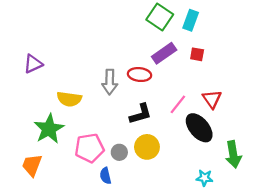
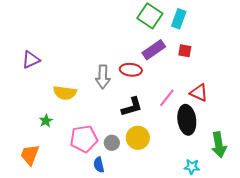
red triangle: (212, 99) -> (199, 93), turned -30
black ellipse: (199, 128) -> (187, 120), turned 32
green star: (49, 129) -> (46, 121), size x0.5

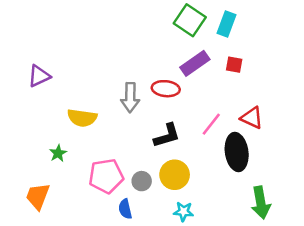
green arrow: (219, 145) -> (261, 203), moved
cyan star: (192, 167) -> (183, 211), moved

